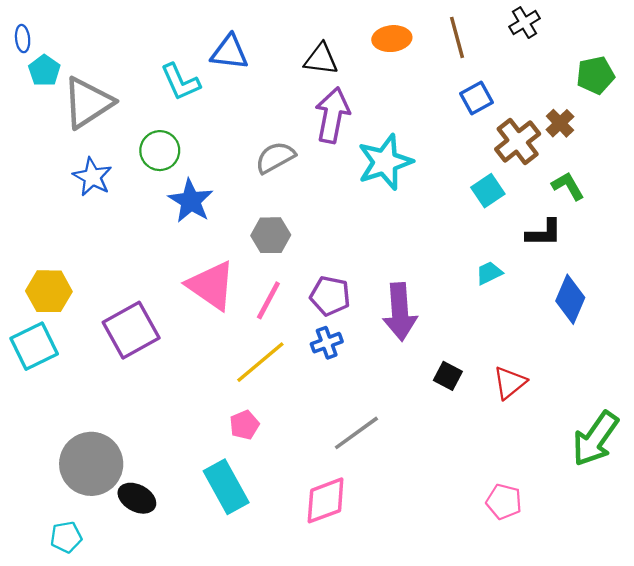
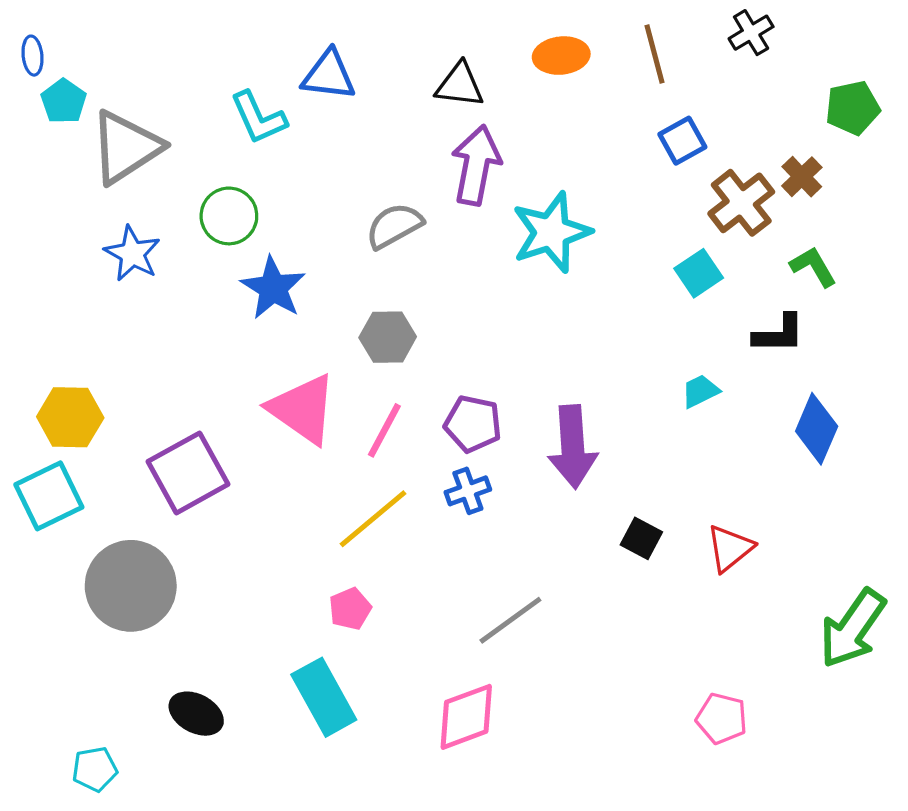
gray circle: (91, 464) -> (131, 586), moved

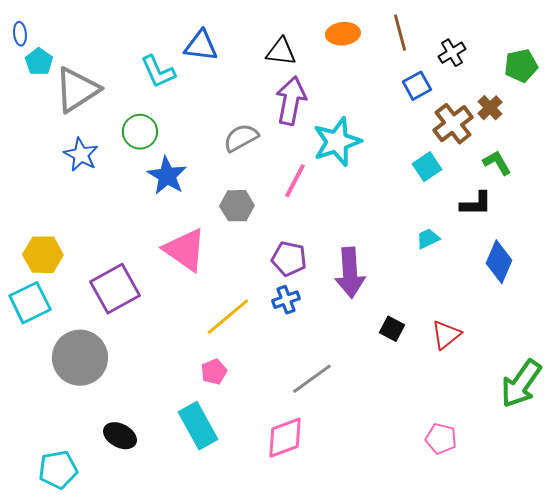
black cross: (751, 33) -> (452, 53), moved
pink line: (384, 430) -> (295, 181), moved
cyan pentagon: (95, 769) -> (58, 470), size x1.4

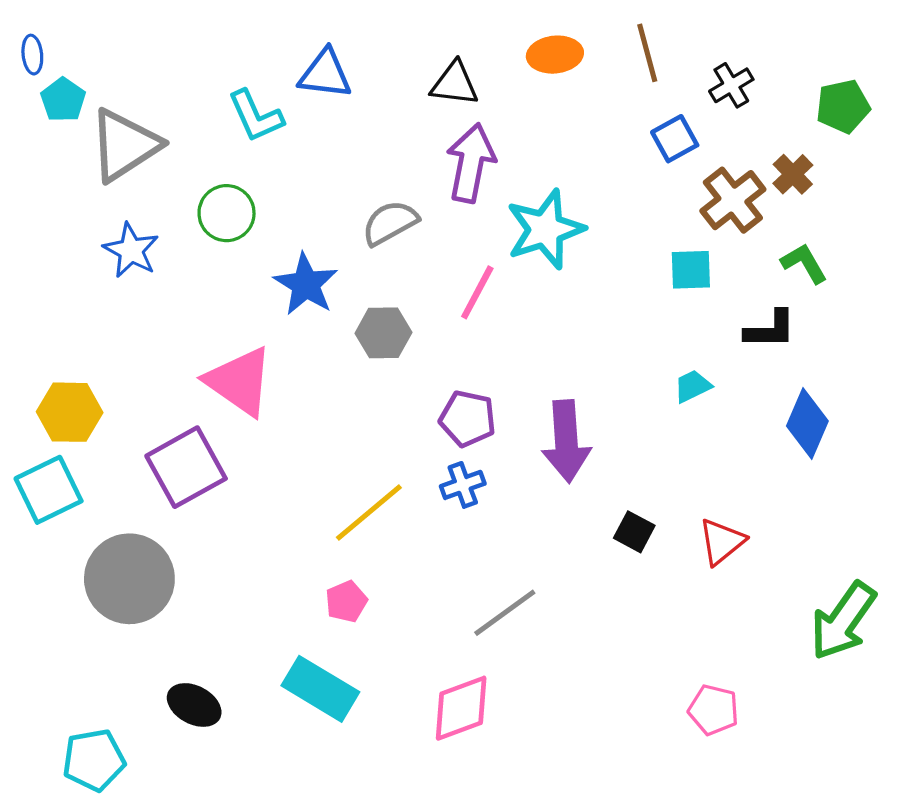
cyan square: (427, 167) -> (691, 270), turned 32
blue star: (167, 176) -> (306, 284), moved
pink triangle: (185, 250) -> (239, 381), moved
cyan rectangle: (198, 426) -> (320, 689), turned -30

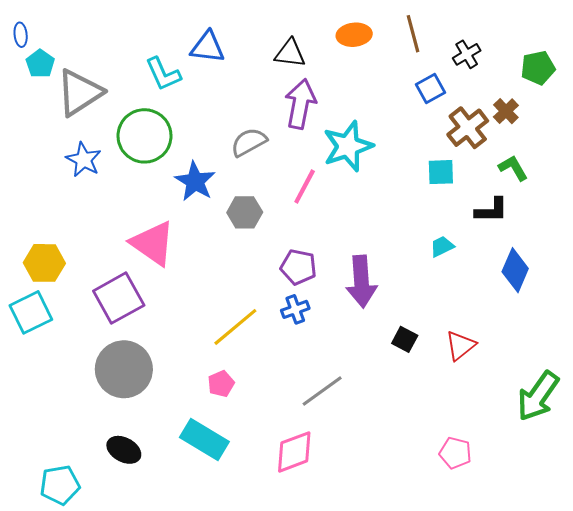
green circle: (227, 213) -> (145, 136), size x1.5
gray circle: (129, 579) -> (124, 369), moved

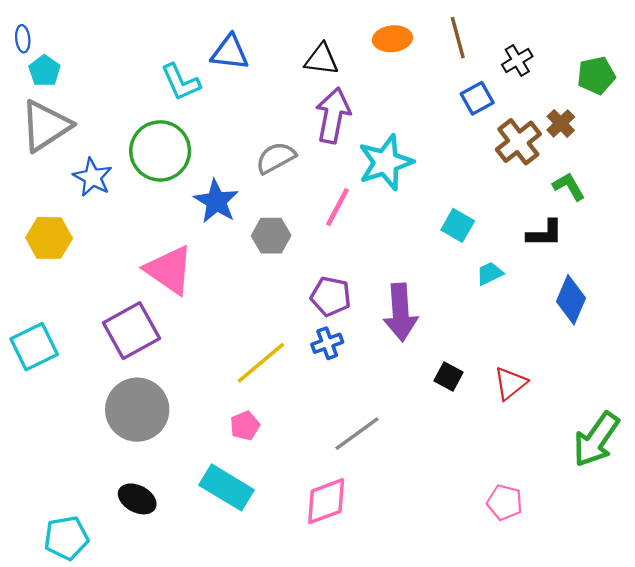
gray triangle: (79, 93) -> (46, 126), moved
cyan square: (441, 172) -> (458, 225), moved, turned 32
yellow hexagon: (44, 263) -> (49, 238), moved

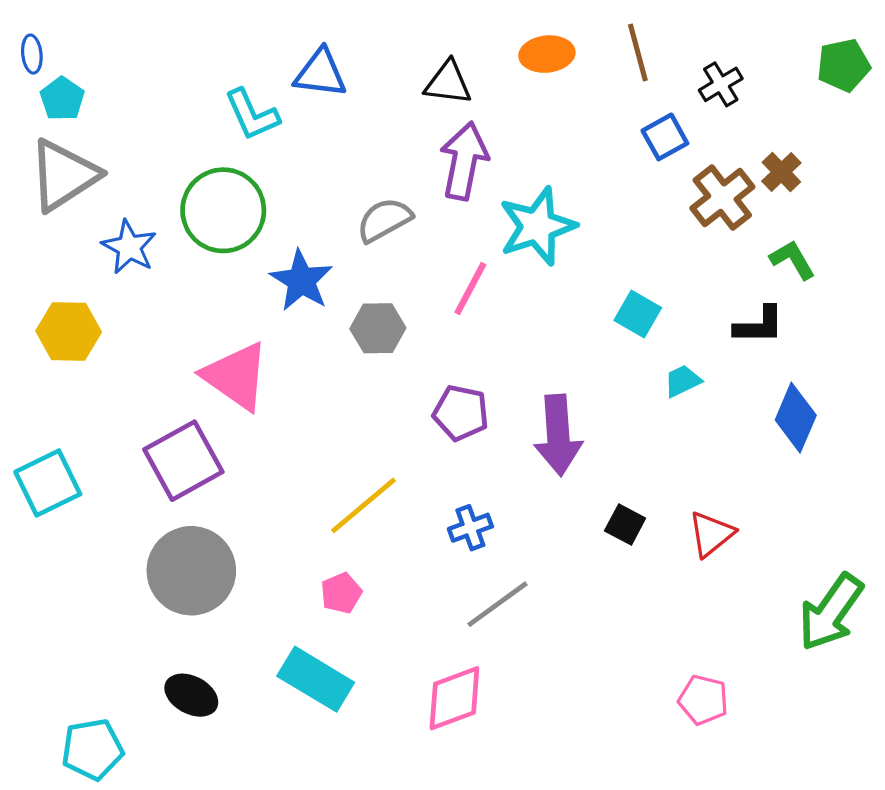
green pentagon: (596, 75) -> (844, 65), moved
blue cross: (327, 343) -> (470, 528), moved

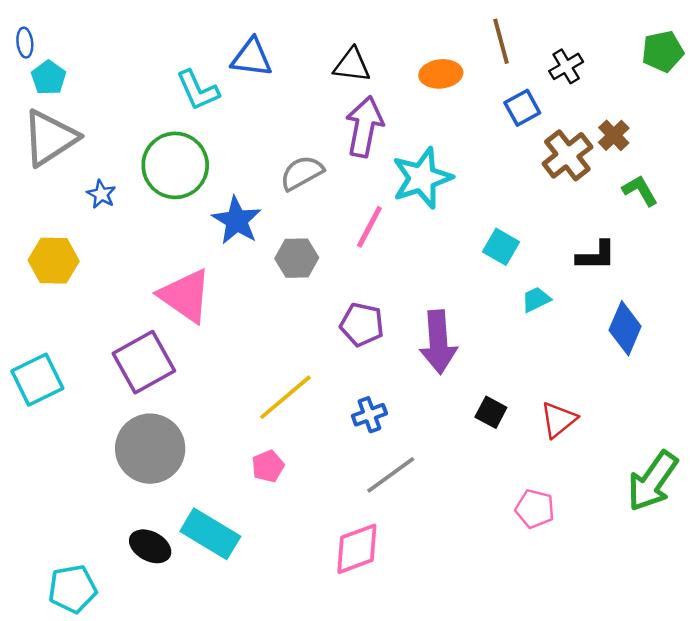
orange ellipse: (547, 54) -> (441, 74), moved
blue star: (129, 247) -> (101, 194), size x0.7
green L-shape: (793, 260) -> (640, 190), moved
cyan rectangle: (316, 679) -> (210, 534), moved
pink pentagon: (703, 700) -> (535, 509), moved

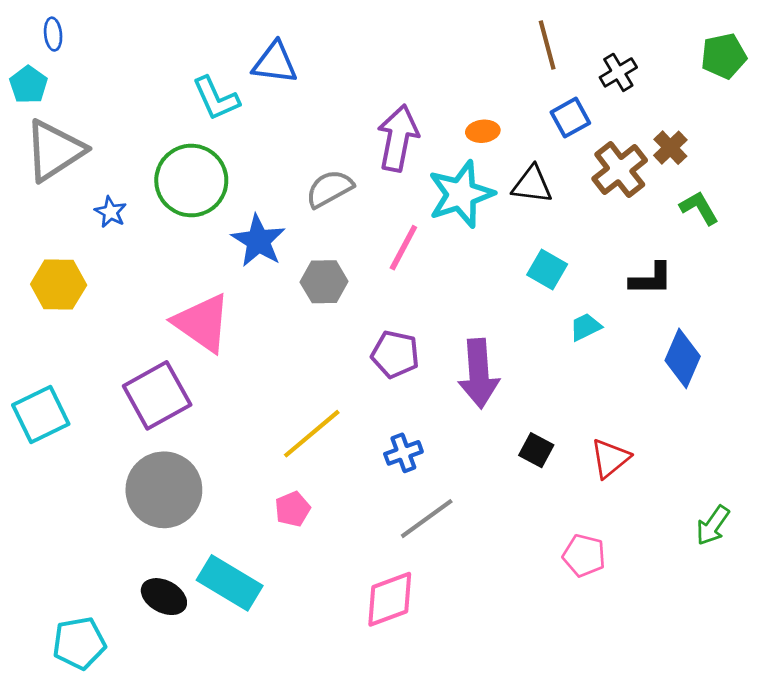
blue ellipse: (25, 43) -> (53, 34), moved
black triangle: (352, 65) -> (532, 185), moved
orange ellipse: (441, 74) -> (483, 131), moved, size x0.7
cyan pentagon: (49, 78) -> (28, 85), moved
green arrow: (653, 481) -> (713, 525), size x0.6

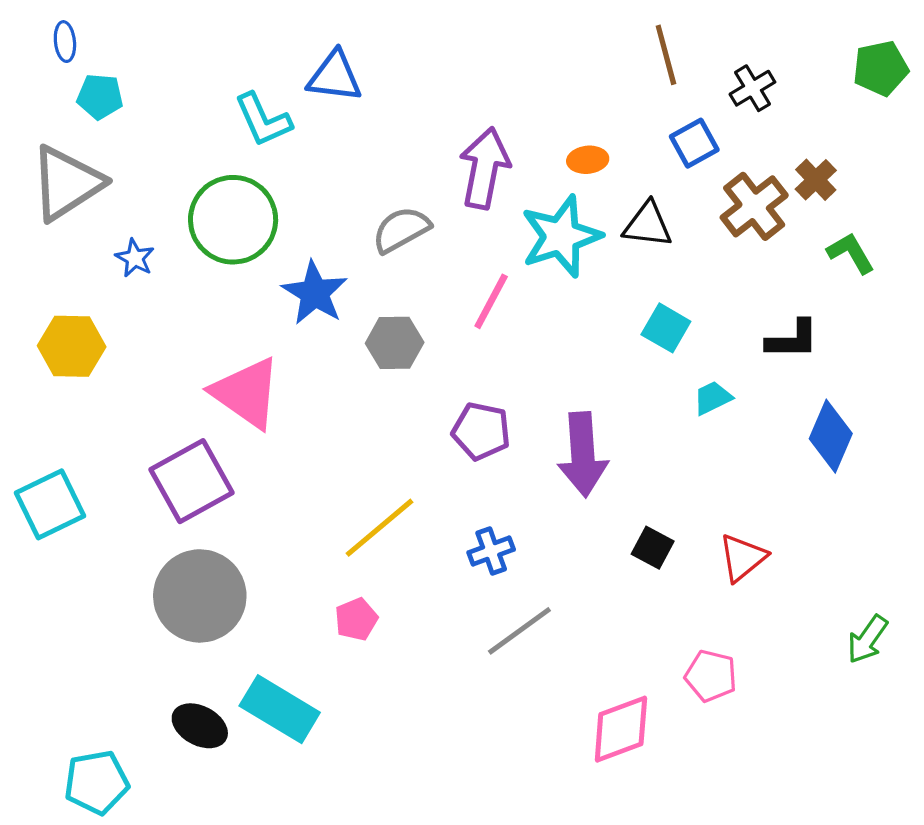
cyan pentagon: (28, 85) -> (100, 97), moved, turned -30
pink diamond: (390, 599) -> (621, 729), moved

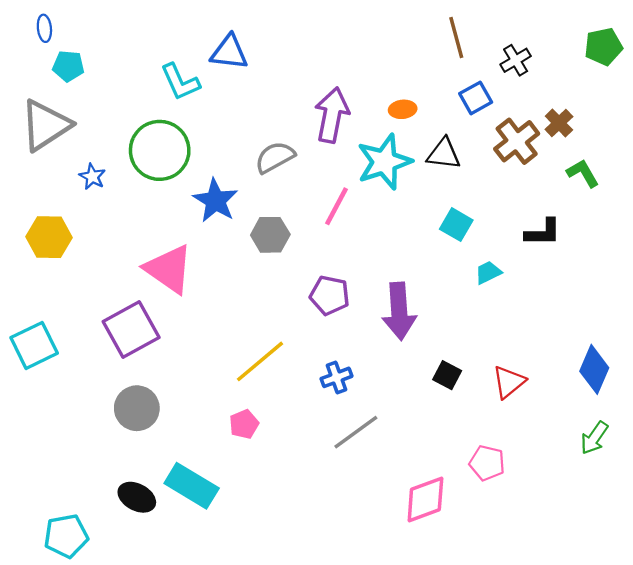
blue diamond: (831, 436) -> (594, 369), moved
gray circle: (200, 596) -> (137, 408), size x0.7

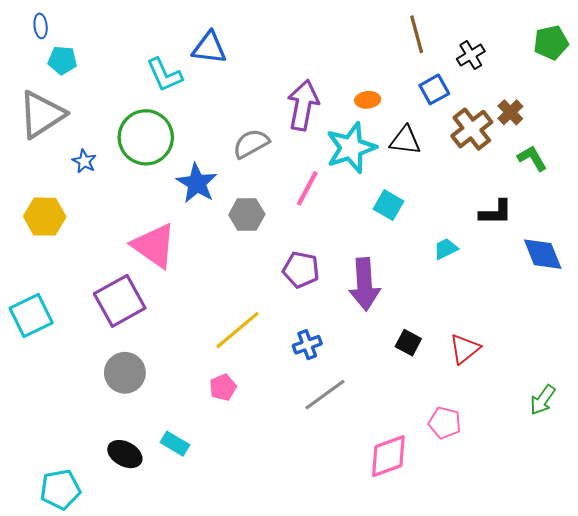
cyan square: (456, 225) -> (388, 205), moved
blue diamond: (594, 369) -> (543, 254), moved, turned -45
cyan rectangle: (192, 486) -> (175, 444), size x0.6

